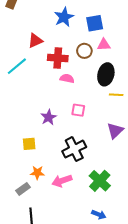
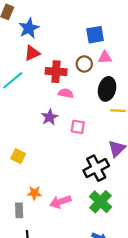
blue star: (64, 17) -> (29, 28), moved
purple star: (49, 117) -> (50, 117), moved
yellow square: (29, 144) -> (18, 156), moved, turned 32
black cross: (74, 149) -> (96, 168), moved
gray rectangle: (23, 189) -> (19, 210), turned -56

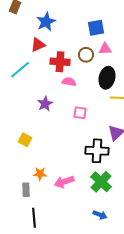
blue star: (29, 28) -> (46, 22), moved
purple star: (50, 117) -> (45, 104), moved
black cross: (96, 168) -> (97, 151), turned 30

